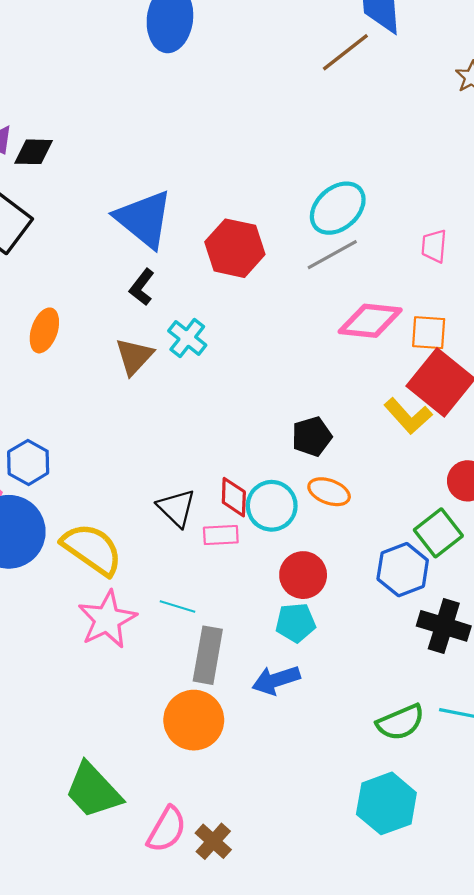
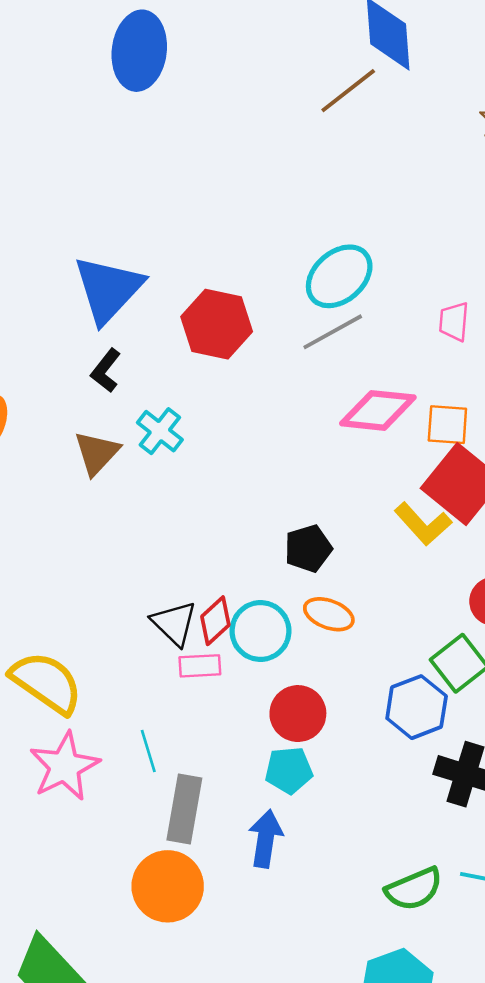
blue triangle: (144, 219) -> (108, 289), turned 34
red diamond: (234, 497) -> (215, 621), turned 45
black triangle: (176, 508) -> (174, 623), moved
cyan line: (178, 606) -> (148, 751), turned 56
blue arrow: (276, 680) -> (266, 839), turned 117

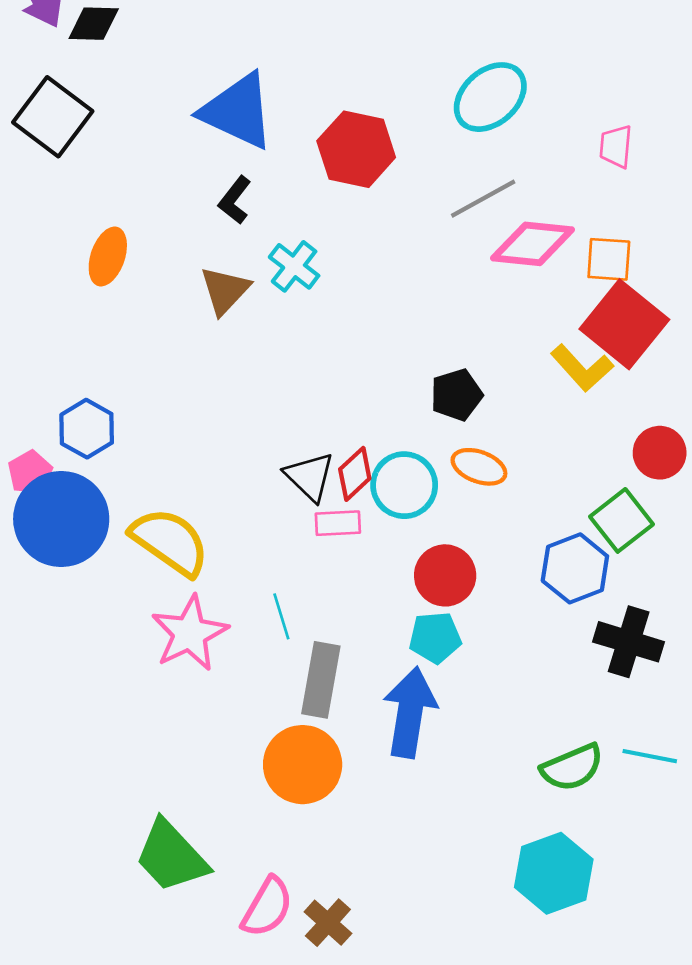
blue triangle: (108, 289) -> (238, 111), turned -48
gray line: (333, 332) -> (483, 199), moved
blue arrow: (266, 839) -> (410, 712), size x1.4

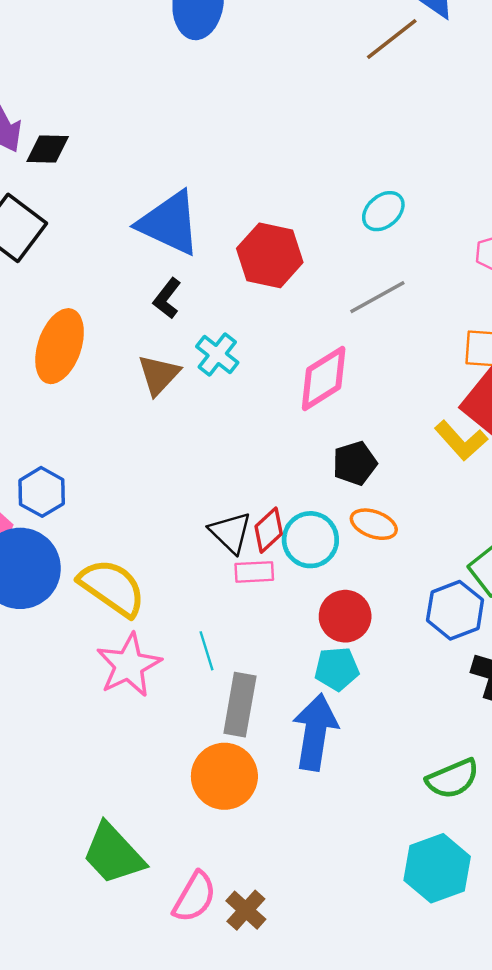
cyan ellipse: (490, 97) -> (383, 211), size x0.7
pink diamond: (533, 244) -> (324, 378), moved, turned -38
orange ellipse: (108, 256) -> (60, 346), size x1.5

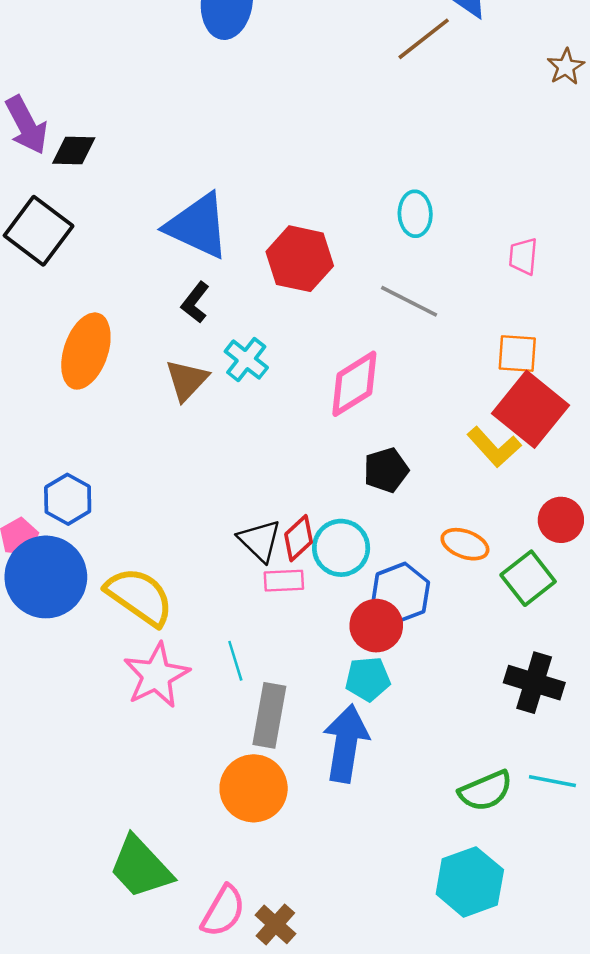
cyan ellipse: (383, 211) -> (415, 214), turned -51
gray line: (377, 297) -> (409, 301), turned 56
orange ellipse: (374, 524) -> (465, 544), moved
blue hexagon: (455, 610) -> (401, 593), moved

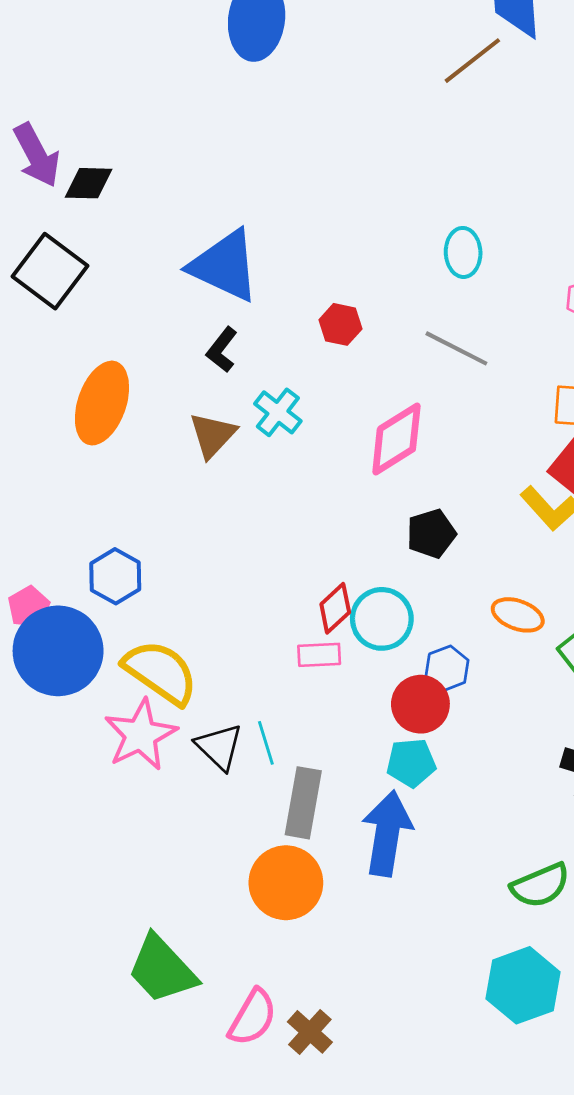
red hexagon: (300, 259) -> (340, 324), moved, size x0.6
blue hexagon: (68, 499) -> (115, 576), moved
black triangle: (260, 541) -> (219, 747), moved
blue hexagon: (401, 593) -> (447, 668), size x0.7
pink star: (156, 675) -> (141, 735), moved

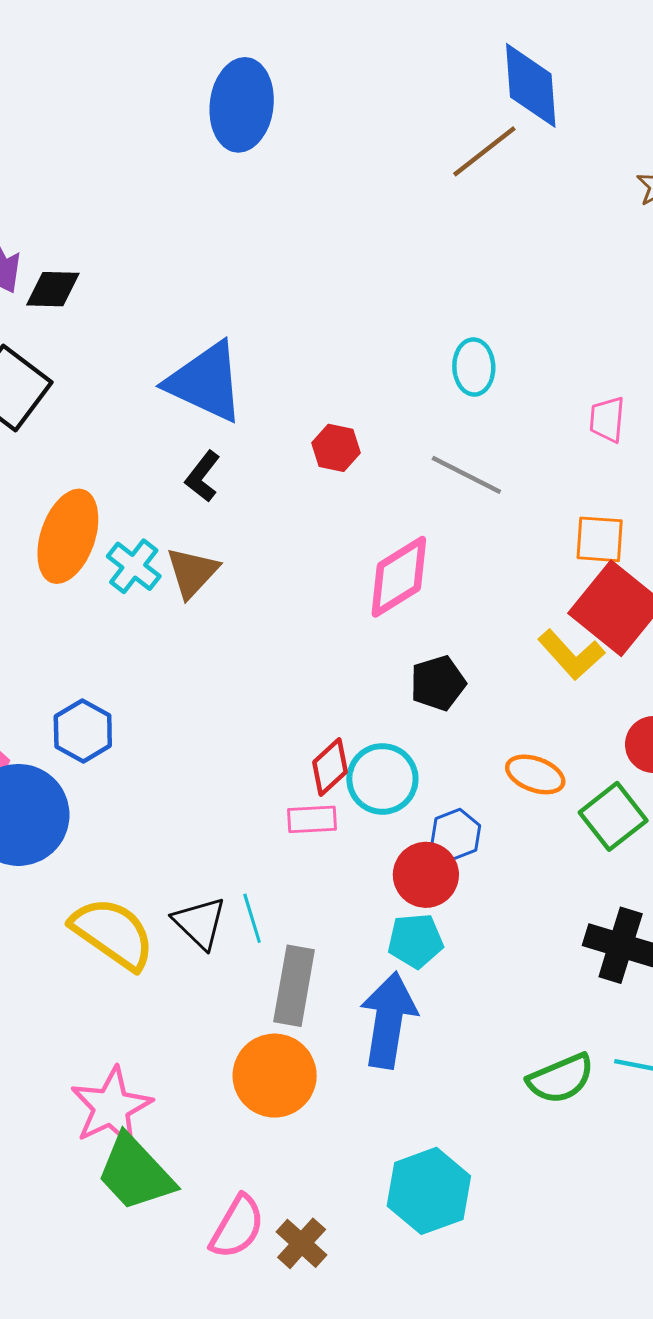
cyan cross: (278, 412) -> (134, 566), moved
yellow semicircle: (161, 672) -> (113, 933), moved
pink star: (141, 735) -> (111, 1107), moved
cyan hexagon: (523, 985) -> (429, 1191), moved

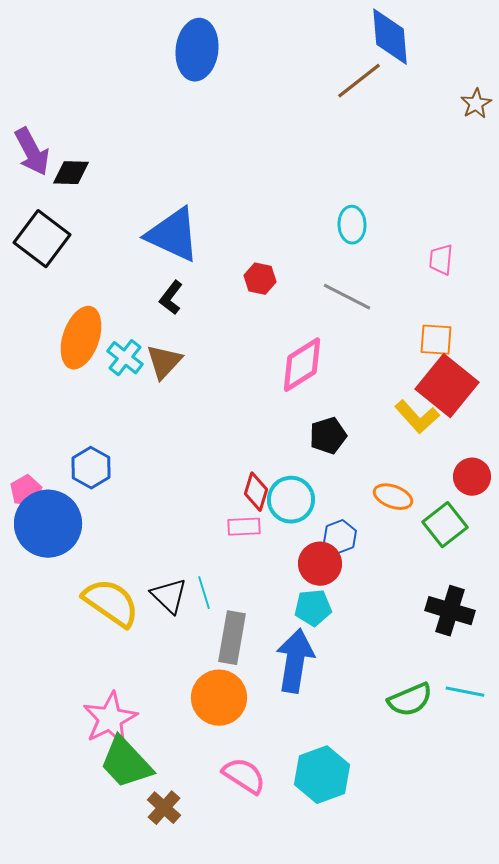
red diamond: (330, 767) -> (256, 492), turned -30
pink semicircle: (237, 1227) -> (244, 776), moved, turned -87
brown cross: (302, 1243) -> (164, 808), moved

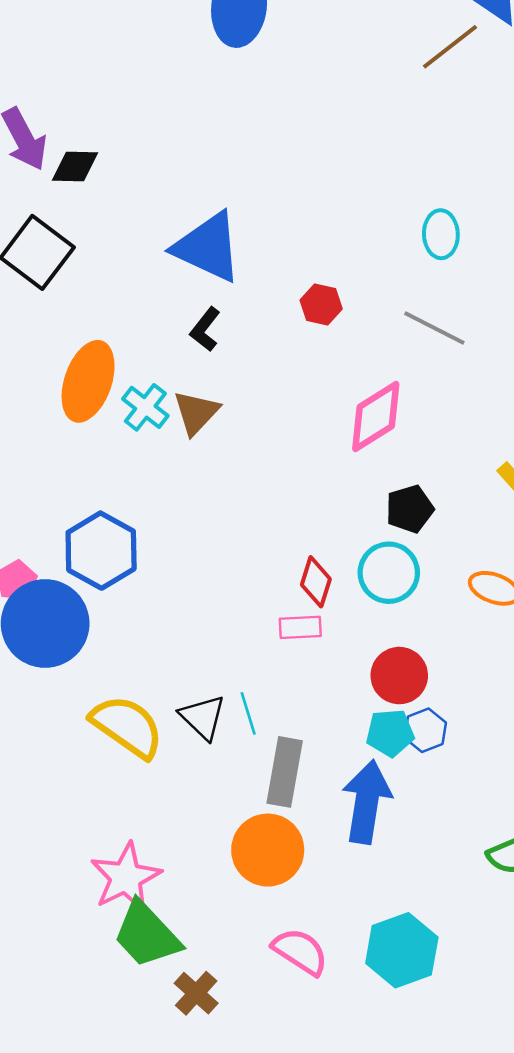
blue hexagon: (91, 468) -> (101, 551), size x1.4
cyan circle: (291, 500) -> (389, 573), moved
blue hexagon: (340, 537) -> (425, 730), moved

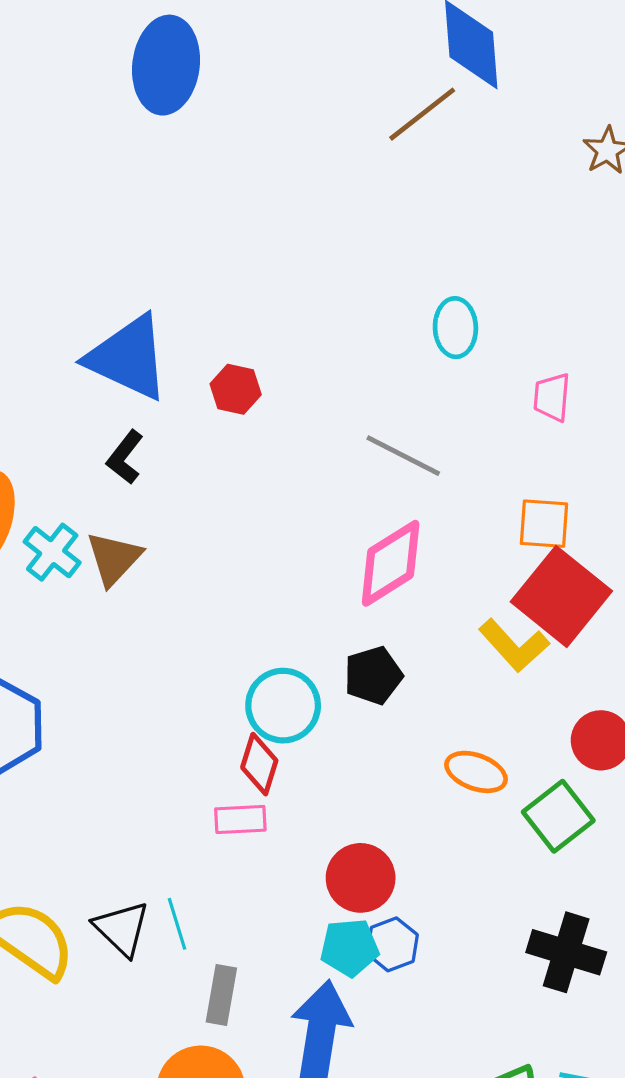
cyan ellipse: (441, 234) -> (455, 328), moved
red hexagon: (321, 305) -> (236, 389), moved
pink diamond: (376, 416) -> (391, 563), moved
cyan circle: (389, 573) -> (283, 706), moved
gray rectangle: (285, 772) -> (221, 995), size x0.7

